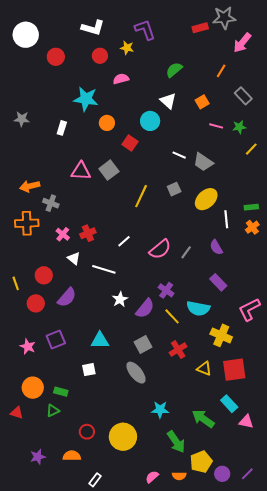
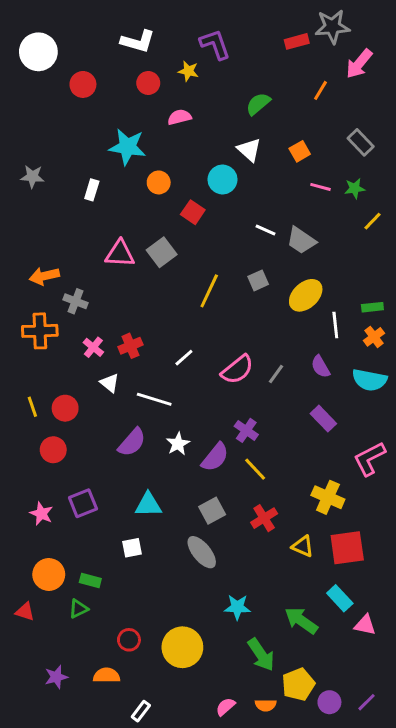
orange line: (221, 71) -> (321, 90), moved
yellow line: (16, 283) -> (32, 407), moved
purple semicircle: (67, 297) -> (132, 442), moved
cyan semicircle: (198, 308) -> (370, 380), moved

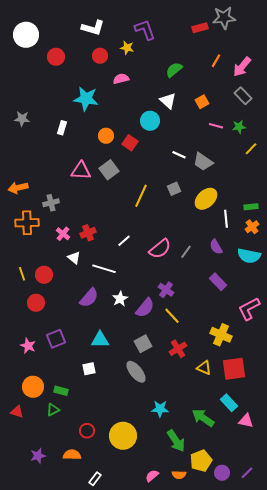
pink arrow: (359, 64) -> (242, 67), moved
orange circle: (159, 182) -> (106, 136), moved
orange arrow: (44, 276) -> (18, 188), moved
gray cross: (75, 301) -> (51, 203), turned -35

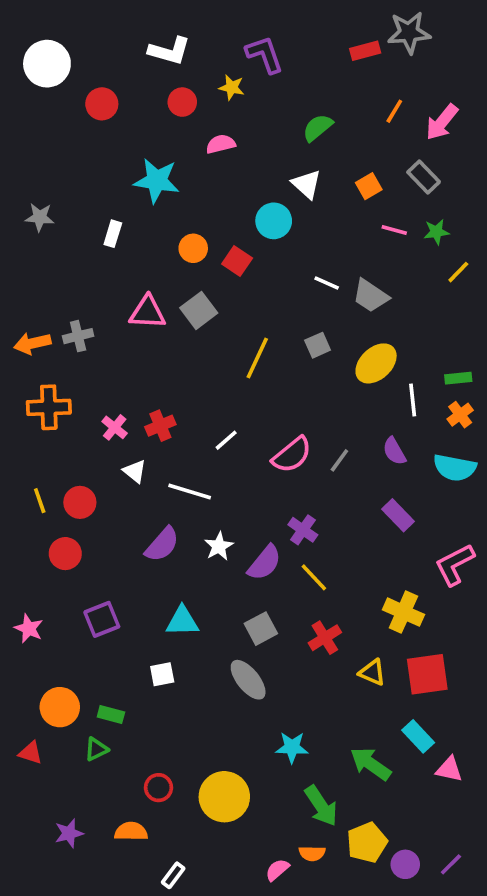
gray rectangle: (243, 96) -> (424, 177), moved
gray cross: (51, 203) -> (78, 336), moved
pink star: (28, 346) -> (29, 629), moved
orange semicircle: (179, 475) -> (312, 853), moved

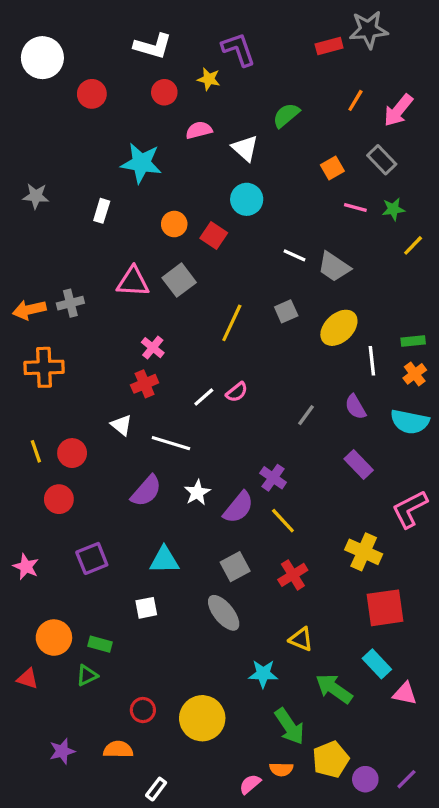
white triangle: (307, 184) -> (245, 148), moved
pink cross: (115, 427) -> (153, 348), moved
pink semicircle: (292, 455) -> (237, 392), moved, size x0.6
yellow triangle: (372, 672) -> (301, 639), moved

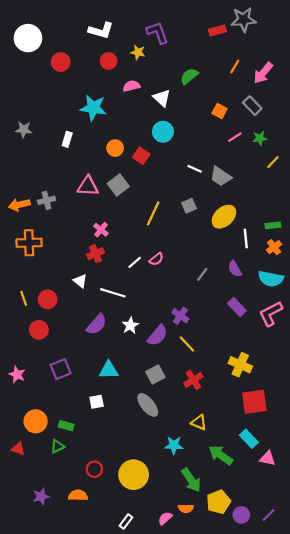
orange square: (332, 168) -> (220, 111), turned -32
pink line: (355, 208) -> (235, 137), turned -48
pink L-shape: (410, 509) -> (271, 314), moved
white rectangle: (156, 789) -> (126, 521), moved

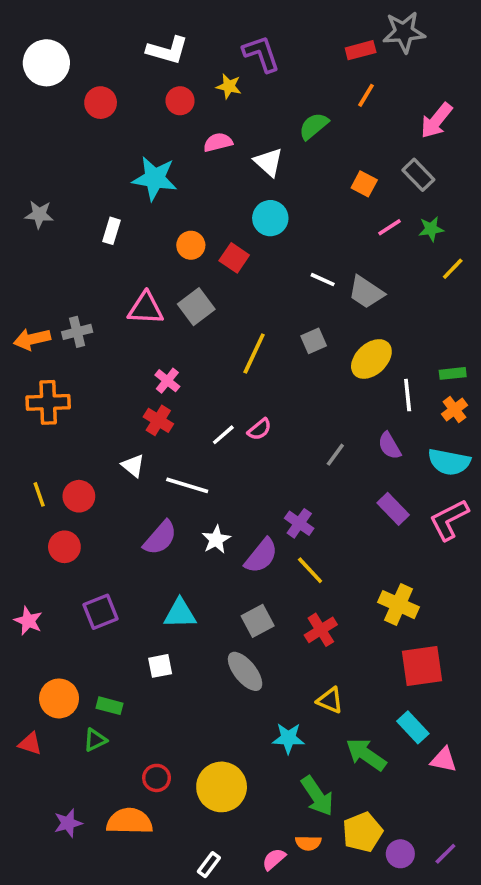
orange line: (235, 66) -> (366, 95), moved
red cross: (95, 254) -> (158, 420), turned -35
orange semicircle: (78, 495) -> (129, 821), size x1.4

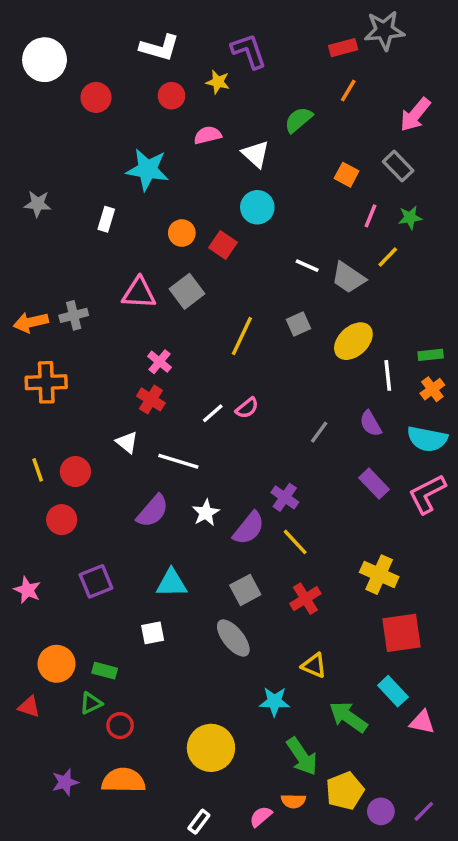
pink line: (389, 227) -> (371, 216), turned -35
yellow line: (453, 269) -> (388, 257), moved
red circle: (157, 778) -> (120, 726), moved

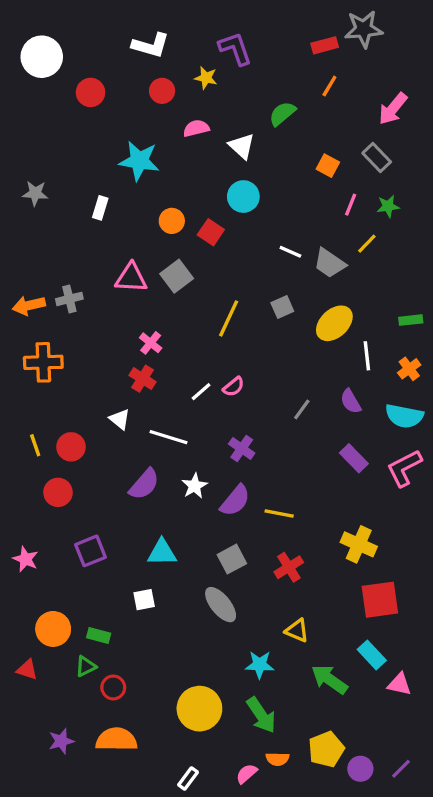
green rectangle: (431, 355) -> (411, 320), moved
purple cross: (285, 497) -> (242, 448), moved
yellow line: (295, 542) -> (279, 514), turned -36
green arrow: (302, 756) -> (261, 715), moved

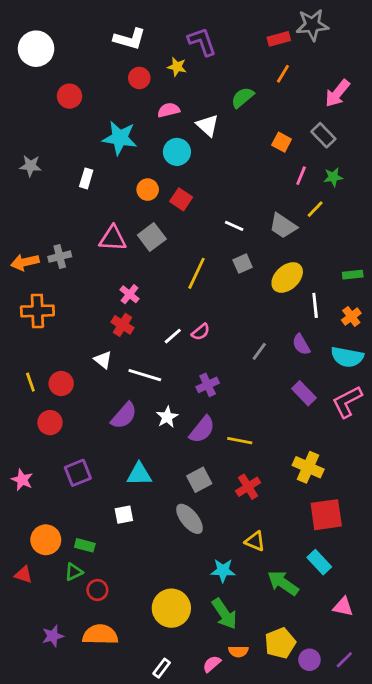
red circle: (91, 92) -> (70, 96), moved
cyan circle: (243, 197) -> (177, 152), moved
white line: (290, 252) -> (234, 226), moved
purple cross: (242, 448) -> (208, 385), turned 30
pink triangle: (399, 684) -> (343, 607), moved

